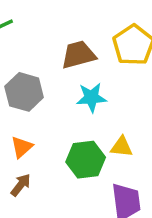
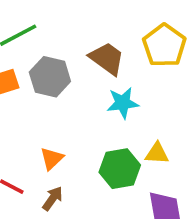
brown trapezoid: (78, 55) -> (107, 58), turned 54
gray hexagon: (24, 92) -> (50, 77), moved

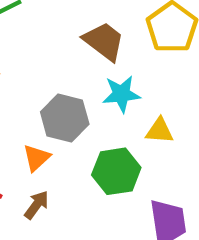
gray hexagon: (50, 77) -> (65, 118), moved
yellow triangle: (157, 153) -> (159, 131), moved

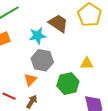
cyan star: (121, 94) -> (38, 36), moved

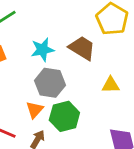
brown trapezoid: (58, 23) -> (82, 48), moved
green hexagon: (68, 84) -> (64, 116), moved

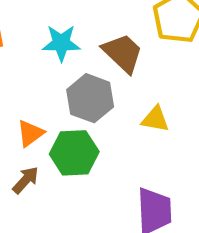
gray hexagon: (50, 83) -> (90, 98), moved

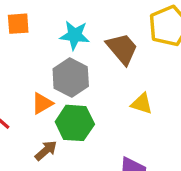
gray hexagon: (90, 98) -> (71, 78), moved
brown arrow: (26, 180) -> (46, 151), moved

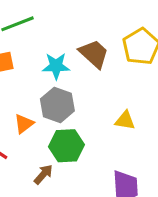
brown trapezoid: (122, 49) -> (94, 54), moved
orange triangle: (42, 103) -> (24, 124), moved

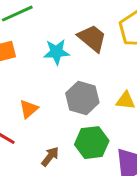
gray hexagon: (57, 105) -> (82, 98), moved
green hexagon: (66, 146) -> (92, 143), moved

